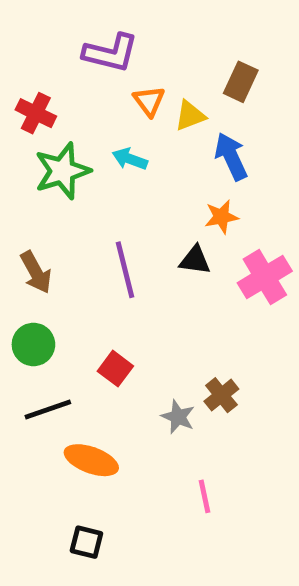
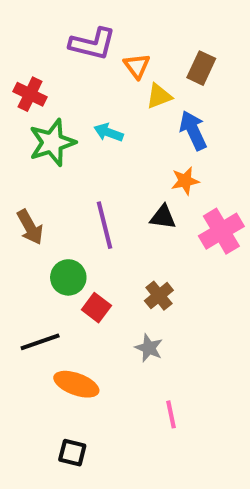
orange triangle: (149, 101) -> (137, 66), moved
green circle: (33, 344) -> (68, 277), moved
brown cross: (221, 395) -> (159, 296), moved

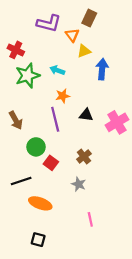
brown rectangle: (201, 68) -> (89, 18), moved
blue arrow: (193, 130) -> (102, 69), turned 30
orange star: (185, 181) -> (63, 96), moved

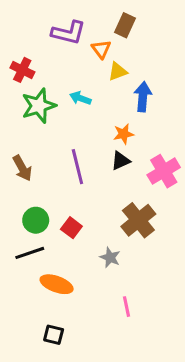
orange star: (63, 96) -> (124, 134), moved
black triangle: (86, 115) -> (121, 161), turned -32
green circle: (36, 147) -> (36, 220), moved
brown cross: (84, 157) -> (138, 220), moved, size x1.6

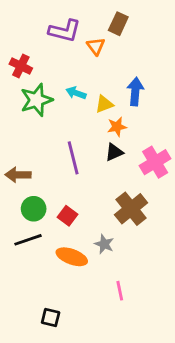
yellow triangle: (118, 71) -> (104, 104), moved
brown arrow: (22, 168) -> (18, 175), moved, turned 120
orange ellipse: (57, 284) -> (72, 257), moved

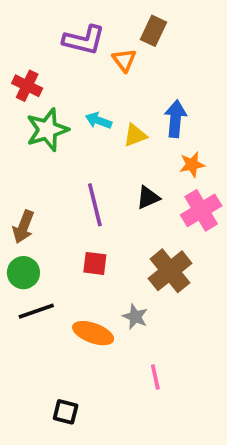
orange star: (117, 127) -> (192, 165), moved
brown arrow: (18, 175) -> (23, 227), turned -70
green circle: (34, 209) -> (23, 273), moved
red square: (67, 216) -> (95, 263), moved, turned -30

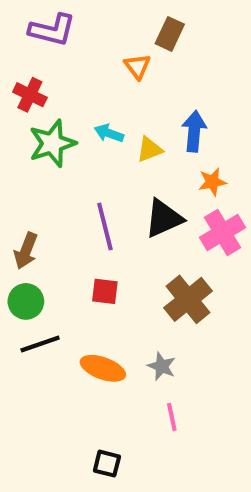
purple L-shape: (84, 40) -> (52, 30), moved
black triangle: (148, 198) -> (164, 218), size x1.5
gray star: (135, 317) -> (162, 366), moved
black square: (66, 412) -> (107, 464), moved

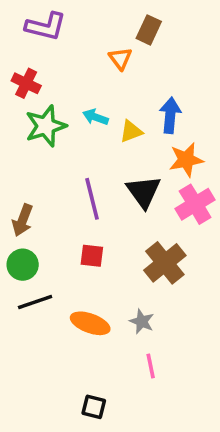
orange star: (212, 182) -> (186, 160), size x1.4
black triangle: (164, 218) -> (143, 192), turned -42

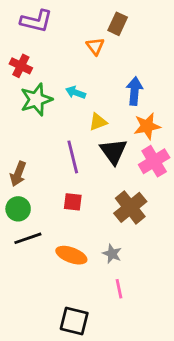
yellow triangle: (131, 131) -> (98, 122), moved
black square: (94, 407) -> (74, 321), size x1.5

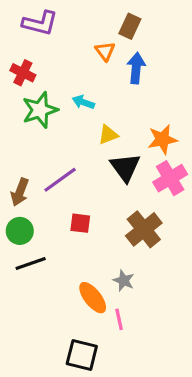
blue arrow: (134, 91) -> (136, 68), moved
purple line: (73, 157) -> (60, 180), moved, turned 68
orange ellipse: (71, 255) -> (93, 298), moved, turned 32
pink line: (119, 289) -> (119, 319), moved

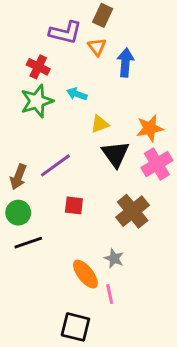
purple L-shape: (40, 23) -> (65, 33), moved
brown rectangle: (130, 26) -> (103, 15), moved
red cross: (23, 73) -> (38, 67), moved

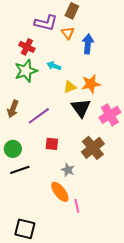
orange star: (150, 128) -> (91, 84), moved
brown arrow: (18, 177) -> (13, 109), moved
gray star: (114, 258) -> (68, 170), moved
black square: (75, 327) -> (25, 229), moved

